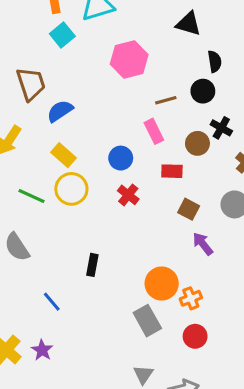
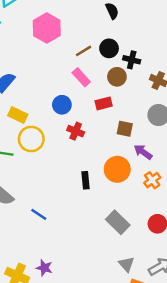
black circle: (203, 91) -> (109, 48), moved
black rectangle: (92, 265) -> (86, 180), moved
orange circle: (162, 284) -> (117, 169), moved
orange cross: (191, 298) -> (152, 180), moved
blue line: (52, 302) -> (39, 214), moved

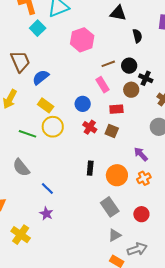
brown square: (125, 129) -> (112, 131), moved
orange circle: (117, 169) -> (117, 175), moved
gray triangle: (126, 264) -> (115, 235), moved, turned 32
purple star: (44, 268) -> (46, 214), moved

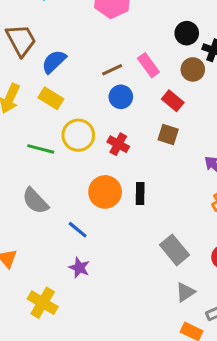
brown line: (108, 64) -> (112, 70), moved
yellow rectangle: (46, 105) -> (51, 98), moved
red rectangle: (116, 109) -> (173, 101), turned 48
red cross: (90, 127) -> (118, 144), moved
orange circle: (117, 175) -> (105, 192), moved

